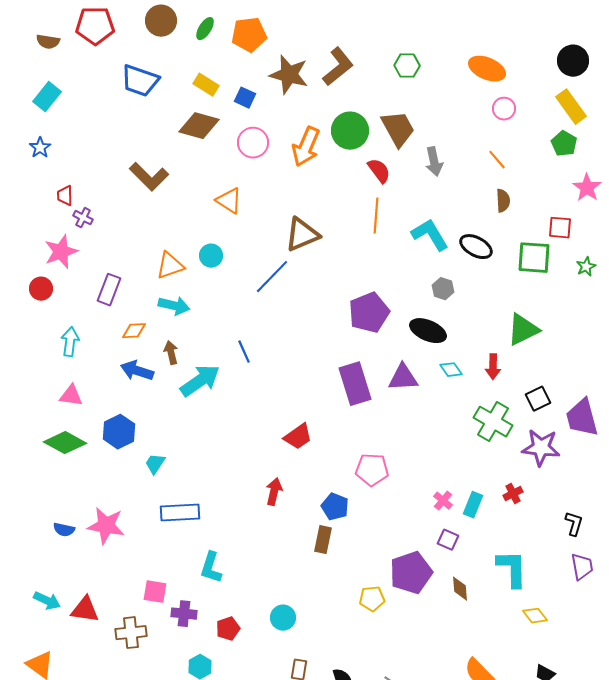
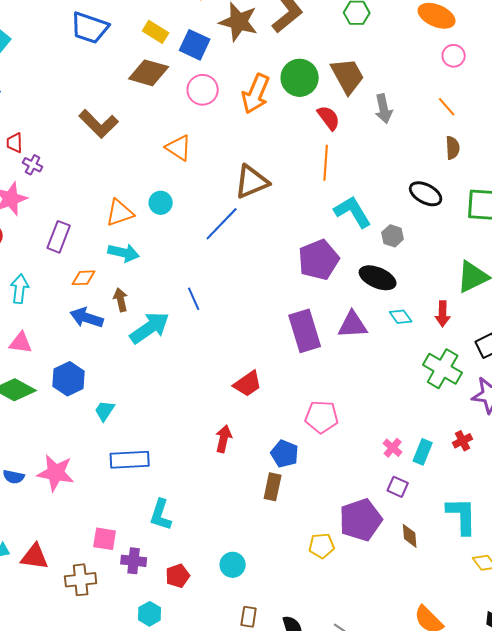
blue square: (245, 98) -> (195, 45), size x1.4
cyan L-shape: (430, 235) -> (353, 212), moved

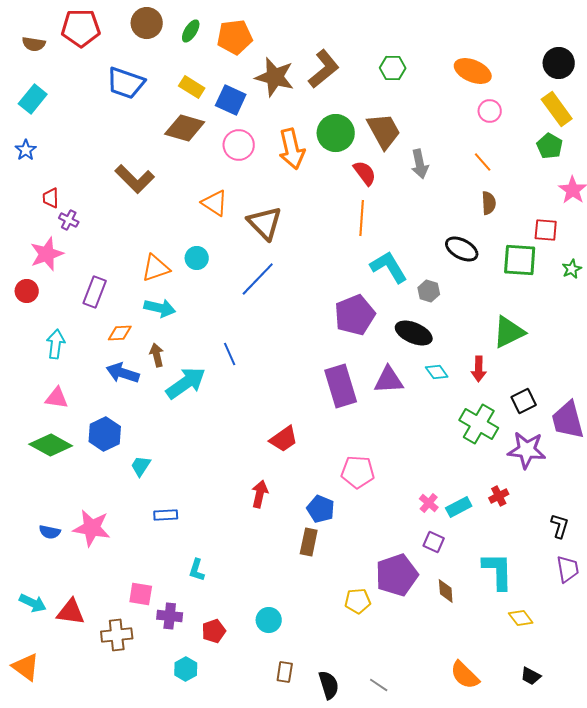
orange arrow: (256, 94) -> (292, 149), turned -36
brown triangle: (252, 182) -> (265, 223), moved, turned -51
cyan rectangle: (423, 452) -> (459, 507), turned 40
blue rectangle: (130, 460) -> (166, 515), size x0.6
cyan L-shape: (161, 515) -> (197, 570), size x0.7

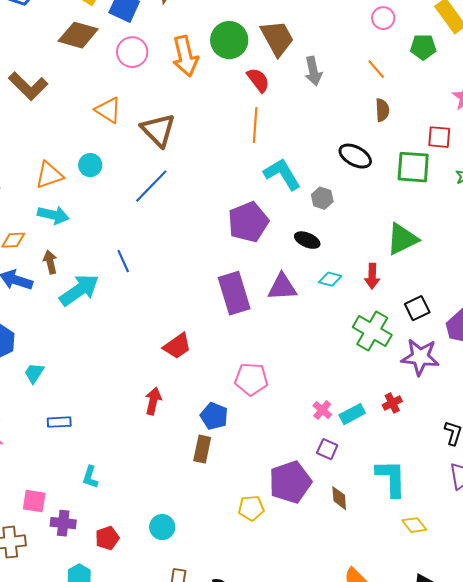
green pentagon: (550, 146) -> (423, 47), moved, turned -30
black ellipse: (414, 333) -> (307, 240), size x0.7
cyan diamond: (437, 372) -> (330, 279), turned -40

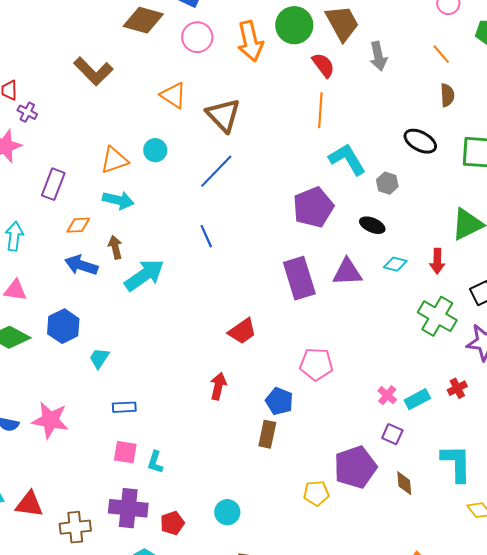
blue line: (123, 261) -> (206, 236), moved
pink square: (34, 501) -> (125, 452), moved
purple cross: (63, 523) -> (128, 508), size x1.5

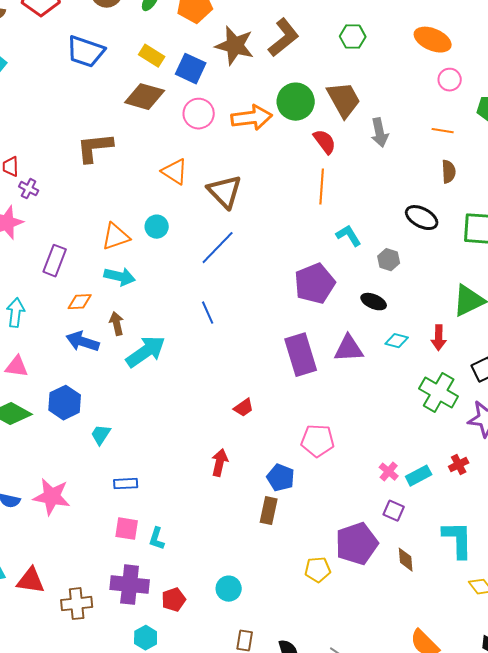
orange arrow: (250, 41) -> (252, 118), turned -84
orange line: (441, 54) -> (443, 131), turned -40
brown L-shape: (93, 71) -> (95, 148), turned 129
cyan L-shape: (347, 159) -> (349, 236), size x0.7
red trapezoid: (242, 331) -> (244, 408), size x0.7

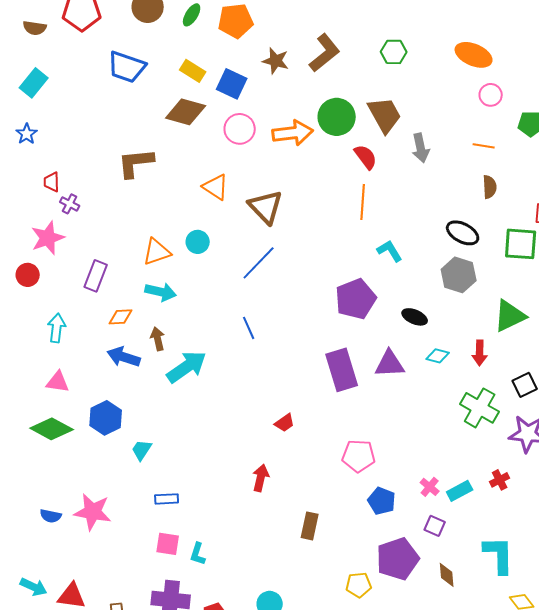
brown star: (235, 46) -> (276, 61), size x0.7
gray hexagon: (389, 260) -> (459, 275), moved, size x1.6
blue pentagon: (281, 478) -> (382, 501), moved

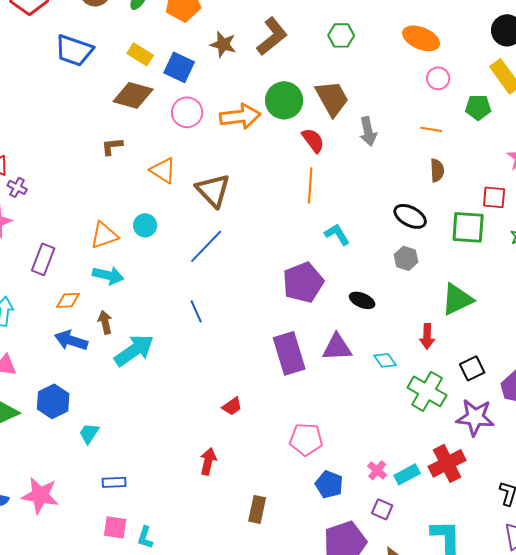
brown L-shape: (136, 163) -> (112, 146), moved, size x0.6
gray hexagon: (459, 275) -> (406, 258), size x0.7
cyan diamond: (438, 356) -> (385, 360), moved, turned 40
red cross: (500, 480) -> (447, 463), size x1.8

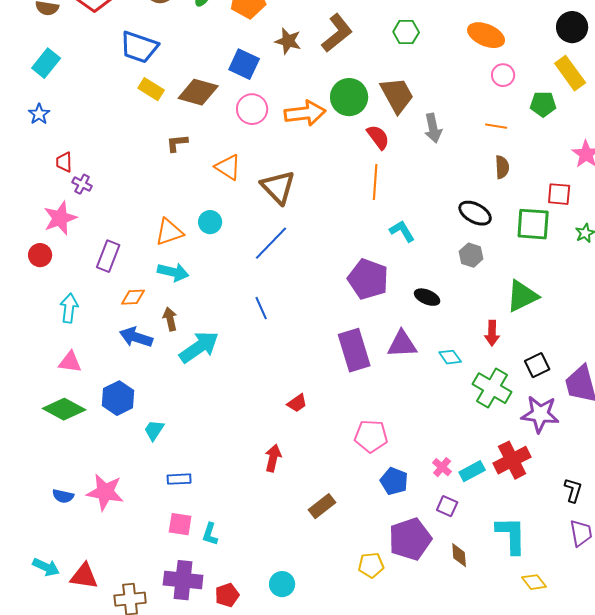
yellow rectangle: (140, 54) -> (151, 89), moved
purple pentagon: (303, 282) -> (368, 279), turned -30
brown rectangle: (257, 509) -> (322, 506), turned 40

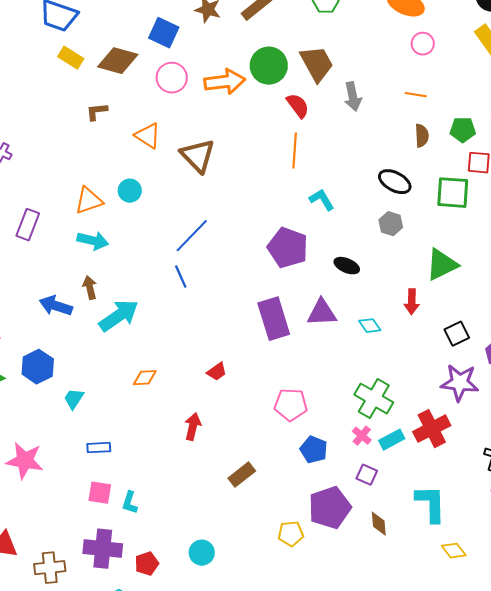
green pentagon: (543, 104) -> (463, 130), moved
blue line: (271, 243) -> (192, 236), moved
orange diamond: (133, 297) -> (145, 378), moved
green cross: (492, 388) -> (374, 399), moved

